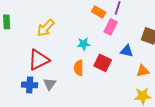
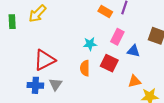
pink rectangle: (111, 27) -> (117, 37), moved
yellow arrow: (46, 28) -> (37, 14), moved
orange triangle: (143, 71) -> (134, 81), moved

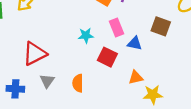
pink rectangle: (117, 37) -> (116, 28), turned -49
orange semicircle: (85, 68) -> (78, 83), moved
blue cross: (35, 85) -> (15, 89), moved

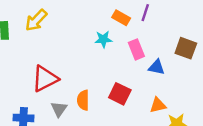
cyan star: (86, 35) -> (103, 39), moved
red square: (107, 57) -> (120, 94), moved
orange semicircle: (78, 83) -> (83, 100), moved

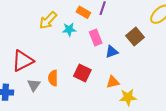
yellow arrow: (36, 20) -> (48, 20), moved
brown square: (186, 48) -> (135, 37), turned 30
blue triangle: (157, 67) -> (112, 52), turned -32

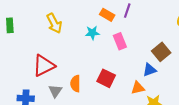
yellow arrow: (48, 20) -> (54, 23), moved, turned -72
brown square: (135, 37) -> (161, 52), moved
blue triangle: (112, 52) -> (149, 70), moved

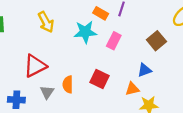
cyan star: (92, 33) -> (85, 32), size x1.5
pink rectangle: (120, 41) -> (114, 41), turned 49
brown square: (161, 52) -> (156, 41), moved

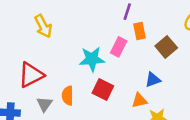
orange rectangle: (101, 13) -> (139, 31), moved, turned 48
cyan star: (85, 32) -> (92, 59), moved

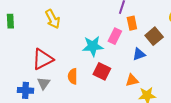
blue triangle: (153, 80) -> (139, 54), moved
gray triangle: (44, 104) -> (44, 83), moved

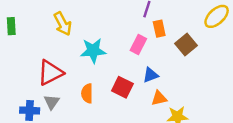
cyan star: (93, 46) -> (93, 51), moved
blue triangle: (139, 54) -> (151, 75), moved

